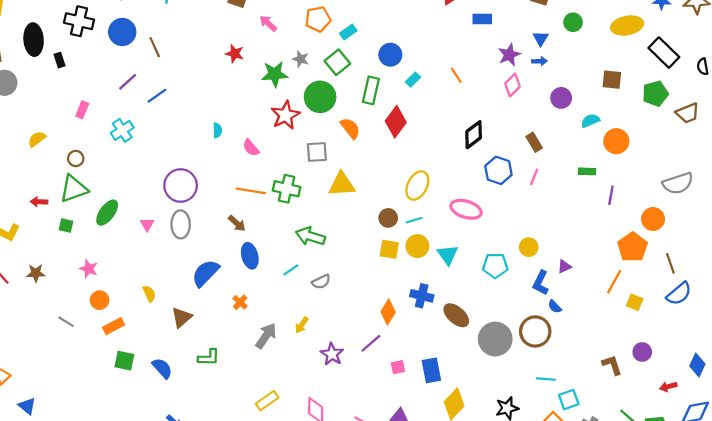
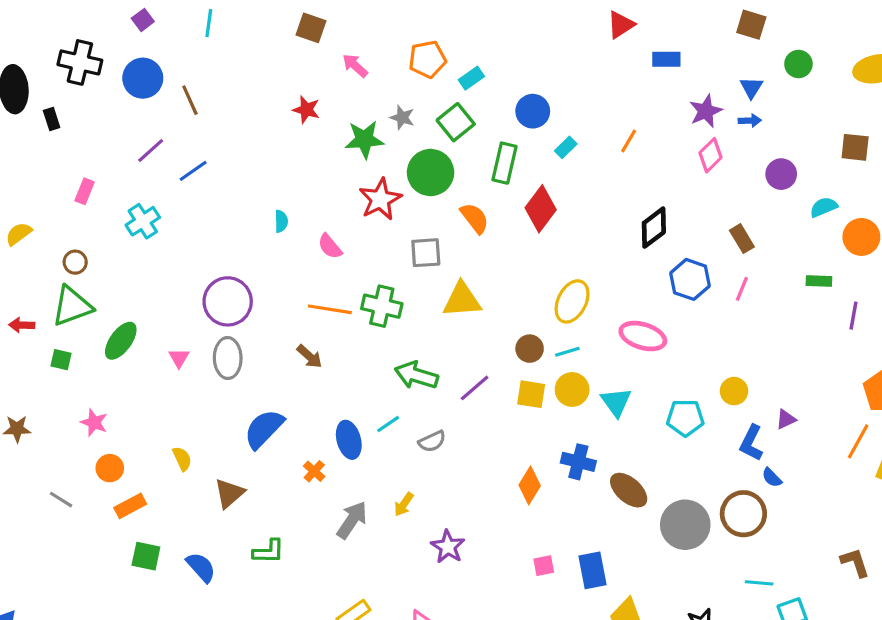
orange line: (456, 75) -> (629, 141), turned 63
blue ellipse: (250, 256) -> (349, 440), moved
purple line: (371, 343) -> (475, 388), moved

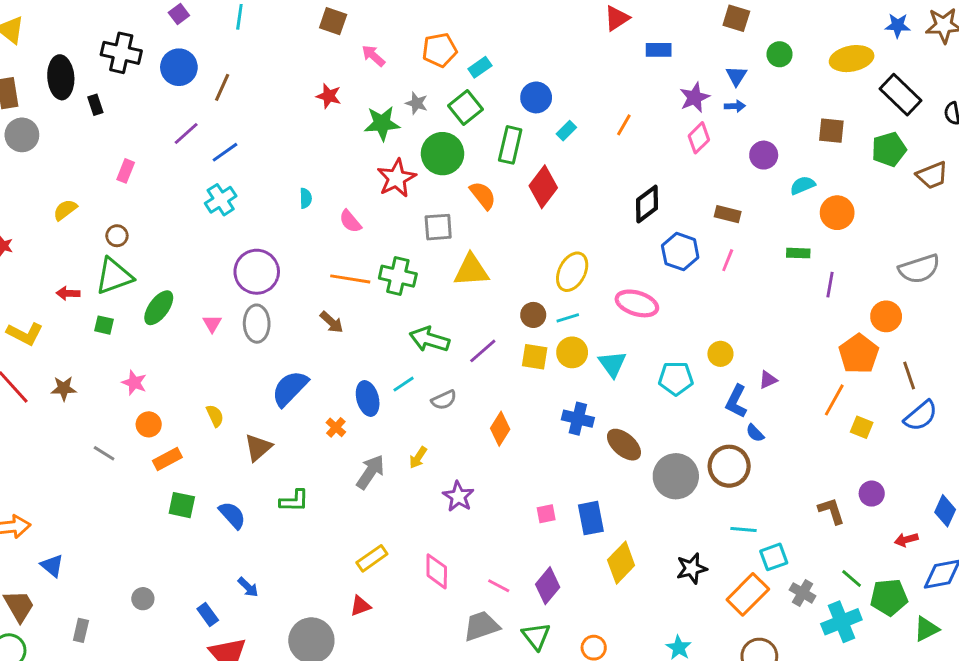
brown line: (190, 100) -> (222, 87), turned 48
cyan cross: (143, 221) -> (221, 200), moved
brown rectangle: (742, 239) -> (728, 214), turned -45
orange diamond: (530, 485) -> (500, 429), moved

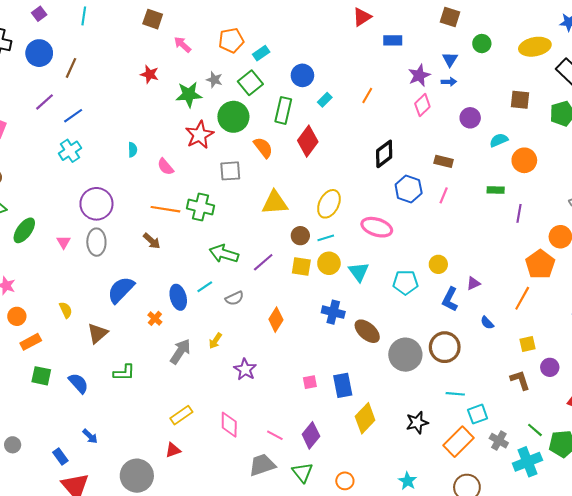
yellow triangle: (471, 270) -> (275, 203), moved
yellow square: (862, 427) -> (527, 344), moved, turned -35
blue semicircle: (755, 433) -> (487, 323), moved

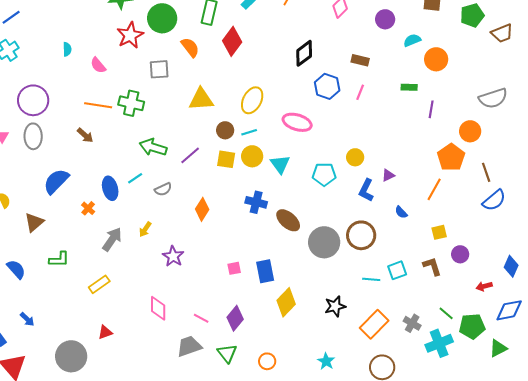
cyan square: (478, 414) -> (397, 270), moved
yellow rectangle: (181, 415) -> (99, 284), moved

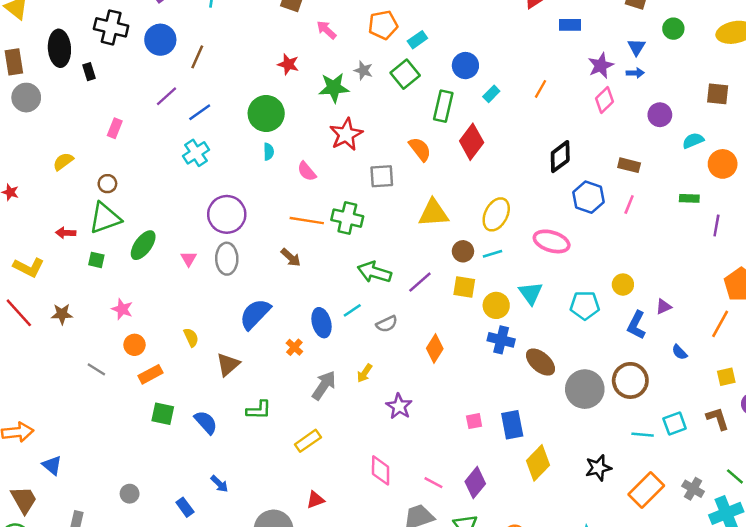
green circle: (162, 18) -> (266, 114), moved
yellow circle: (252, 156) -> (496, 305), moved

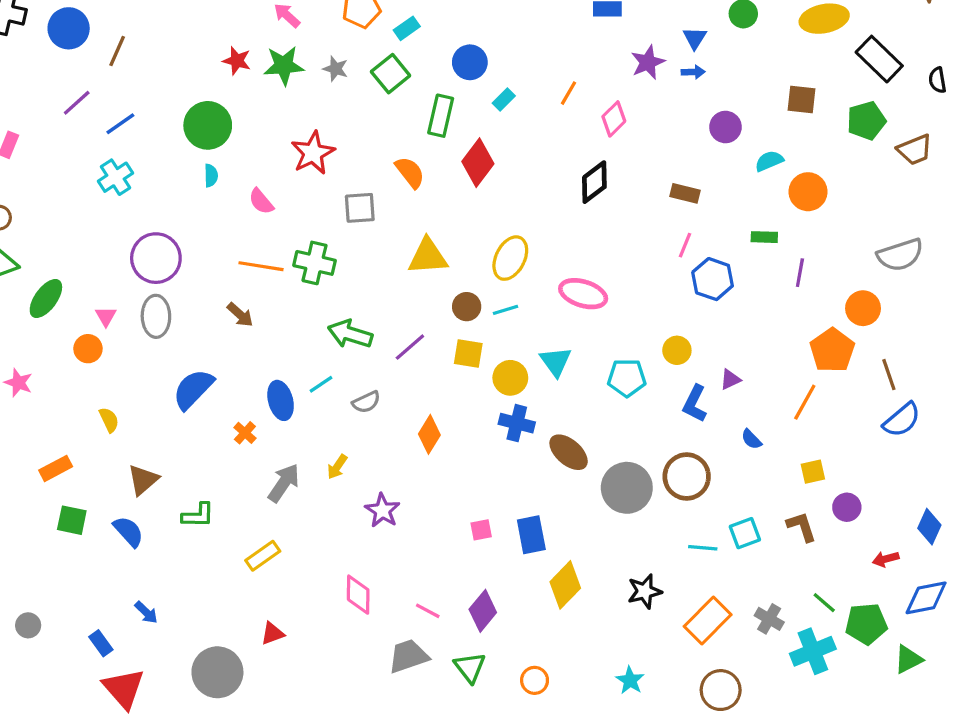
green star: (334, 88) -> (284, 66), moved
pink diamond: (604, 100) -> (614, 119), moved
blue hexagon: (588, 197) -> (713, 279), moved
orange circle: (134, 345) -> (88, 349), moved
brown triangle: (228, 364) -> (143, 480), moved

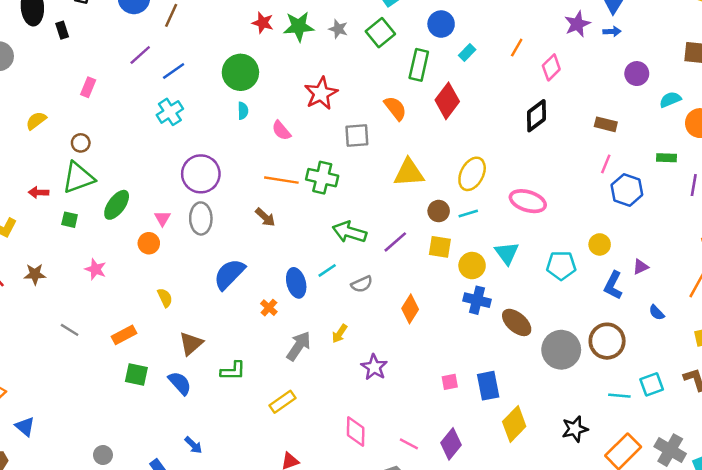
gray cross: (769, 619) -> (670, 450), size x1.4

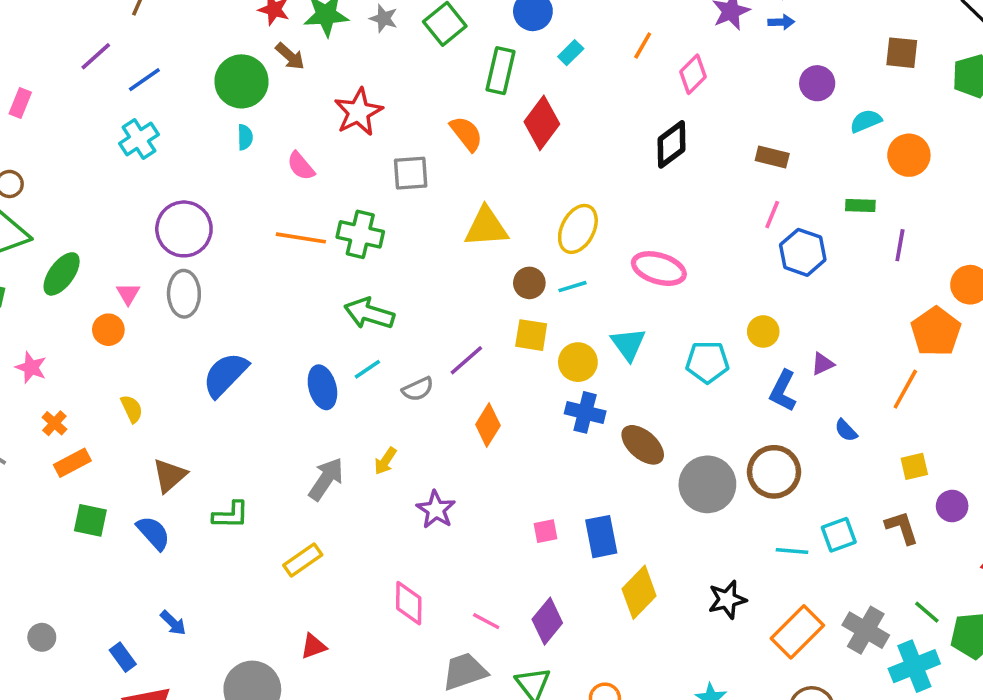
brown arrow: (265, 217) -> (290, 56), moved
green arrow: (349, 232) -> (369, 313), moved
purple line: (395, 242) -> (466, 360), moved
orange cross: (269, 308) -> (54, 423), moved

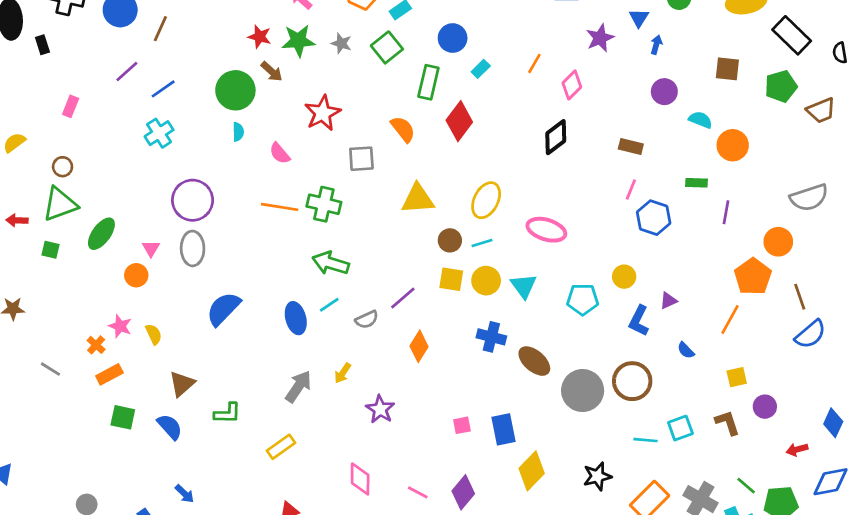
blue arrow: (781, 22) -> (656, 45), moved, turned -72
cyan semicircle: (866, 121) -> (701, 120), turned 45
yellow circle: (578, 362) -> (486, 281), moved
pink star: (31, 367) -> (120, 326), moved

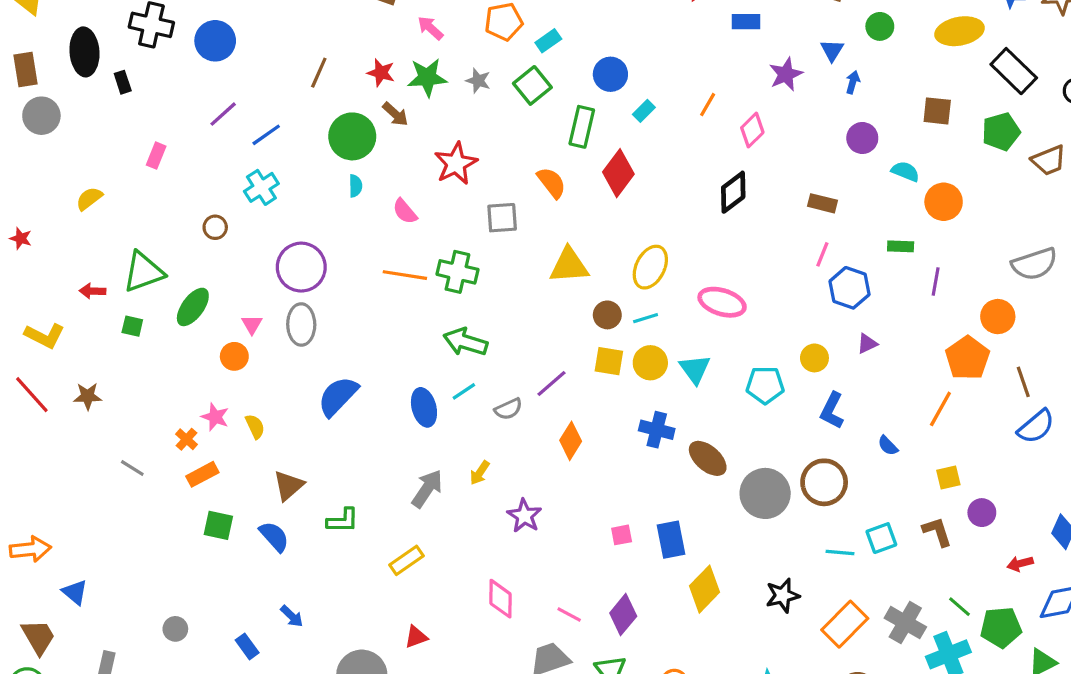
brown line: (160, 29) -> (319, 73), moved
brown circle: (63, 167) -> (215, 227), moved
purple triangle: (668, 301) -> (867, 344), moved

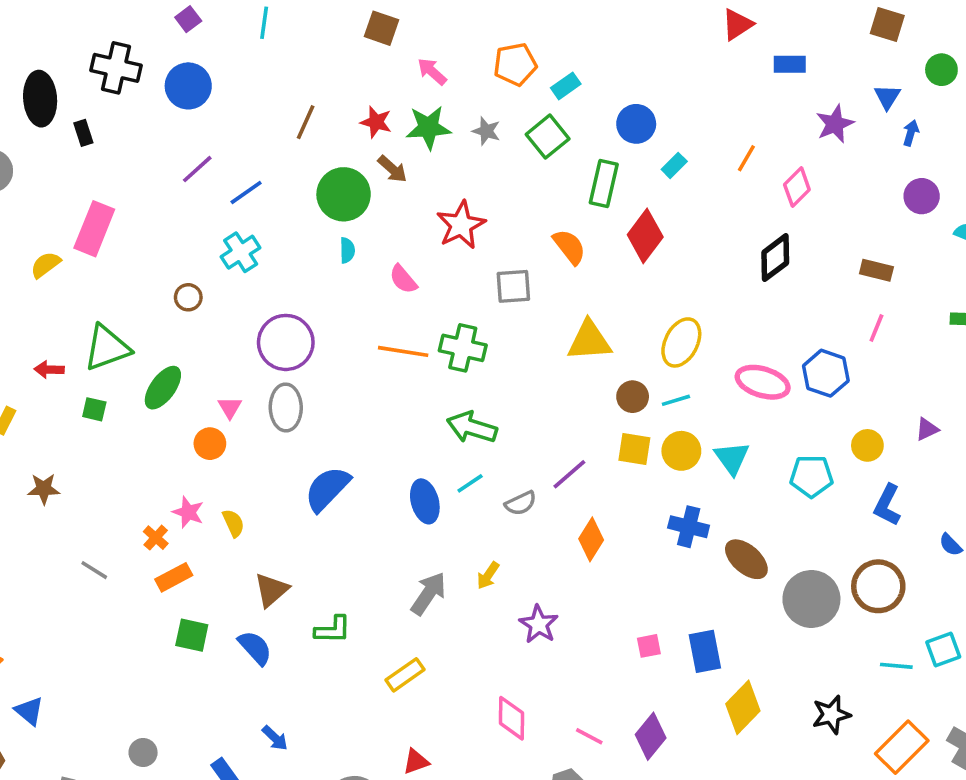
pink rectangle: (156, 156) -> (94, 229), moved, size x1.8
blue hexagon: (850, 288) -> (826, 373), moved

